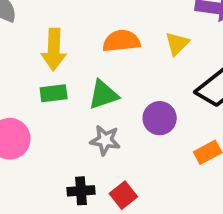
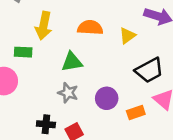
green rectangle: (54, 93) -> (23, 52), moved
purple circle: (160, 118) -> (107, 98), moved

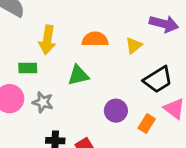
gray star: (68, 93) -> (43, 102), moved
orange rectangle: (136, 112) -> (147, 124), turned -36

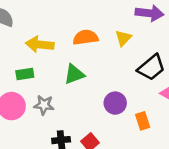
yellow arrow: (47, 40) -> (40, 44), turned 96
orange rectangle: (147, 124) -> (143, 121), moved, turned -42

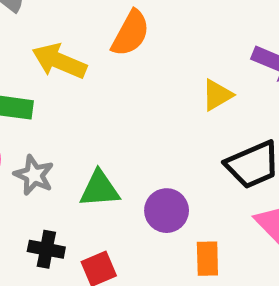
orange semicircle: (86, 37) -> (131, 33), moved, turned 110
green triangle: (74, 74) -> (99, 189), moved

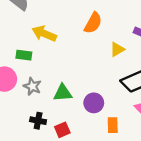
orange semicircle: (131, 33) -> (93, 23), moved

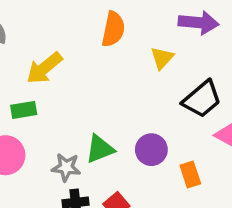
yellow arrow: (44, 34) -> (44, 68), turned -45
gray star: (32, 86) -> (66, 167), moved

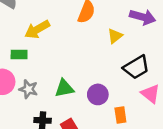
gray star: (66, 167) -> (28, 89), moved

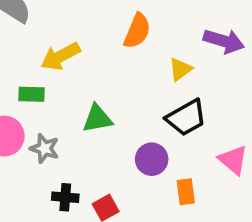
black trapezoid: (136, 67) -> (186, 118), moved
green triangle: (64, 88) -> (97, 119), moved

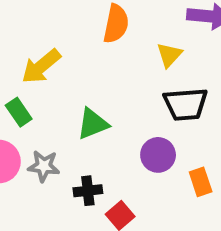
green rectangle: (31, 94) -> (19, 112), turned 65
black trapezoid: (186, 118) -> (186, 104), turned 36
black cross: (65, 197) -> (88, 191), moved

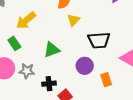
yellow triangle: (169, 55) -> (73, 20), moved

